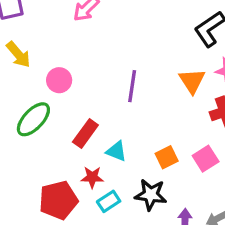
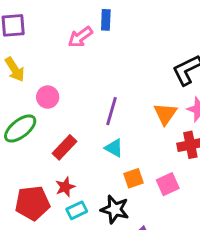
cyan triangle: (116, 151) -> (114, 148), moved
red star: (92, 177) -> (65, 187), turned -30

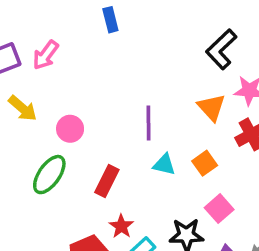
pink arrow: (80, 37) -> (46, 55), moved
orange square: (133, 178) -> (205, 163), moved
pink square: (168, 184) -> (219, 209), moved

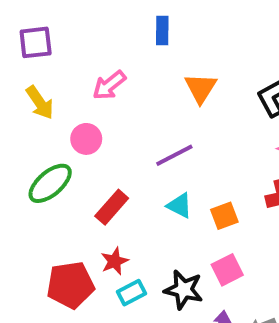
pink arrow: (46, 55) -> (109, 85), moved
orange triangle: (211, 107) -> (201, 88), moved
purple line: (149, 123) -> (174, 155), turned 48

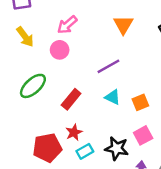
pink circle: (86, 139) -> (60, 50), moved

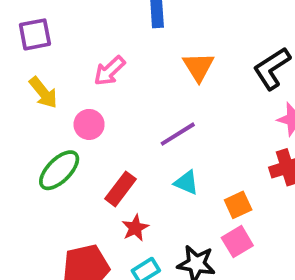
pink circle: (60, 50) -> (89, 124), moved
orange square: (140, 102) -> (238, 205), moved
red star: (74, 132) -> (135, 228), moved

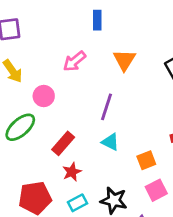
pink arrow: (109, 71) -> (74, 61), moved
purple line: (178, 134) -> (107, 107), turned -44
pink square: (237, 242) -> (156, 190), moved

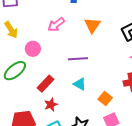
purple line: (107, 107) -> (78, 59), turned 66
orange square: (146, 160) -> (105, 98), turned -32

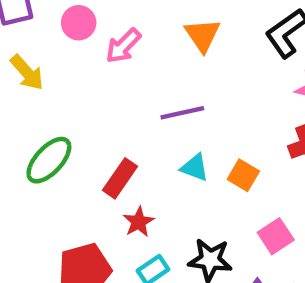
pink circle: (33, 49) -> (79, 23), moved
orange square: (105, 98) -> (243, 175), moved

